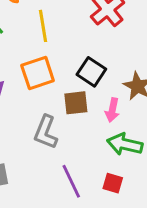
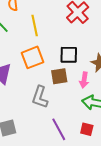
black square: (91, 72) -> (69, 55), turned -30

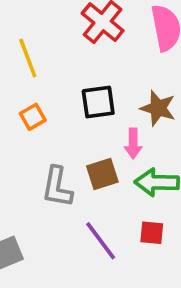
orange square: (32, 57) -> (33, 117), size x0.6
brown square: (59, 76) -> (102, 174), moved

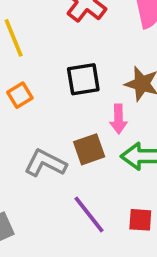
gray L-shape: (57, 187) -> (45, 163), turned 108
red square: (152, 233) -> (140, 220), moved

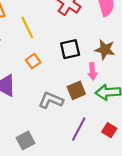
purple line: (89, 215) -> (79, 129), turned 70
red square: (140, 220) -> (109, 130), turned 32

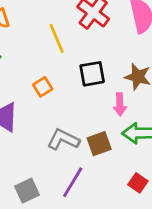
yellow line: (27, 27) -> (57, 38), moved
brown square: (76, 90) -> (99, 144), moved
purple line: (79, 129) -> (73, 182), moved

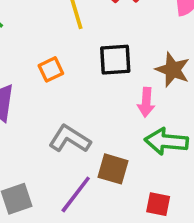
brown square: (99, 144) -> (113, 169), moved, turned 30
red square: (138, 183) -> (158, 204), turned -30

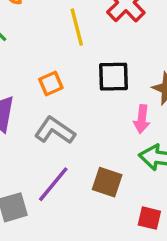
gray L-shape: (70, 139) -> (55, 130), moved
purple line: (76, 194) -> (53, 184), moved

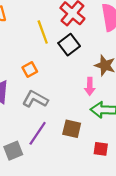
black square: (113, 77) -> (69, 45), moved, turned -30

